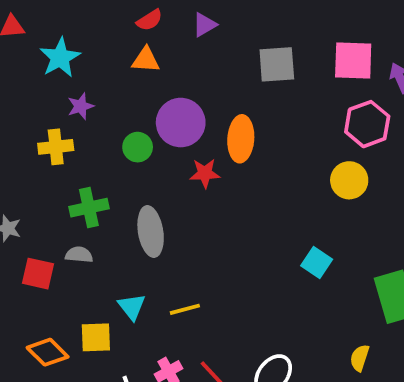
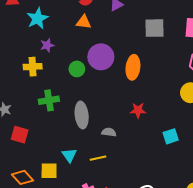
red star: (205, 173) -> (138, 110), moved
gray semicircle: (79, 255) -> (109, 132), moved
cyan square: (317, 262) -> (171, 136), turned 35

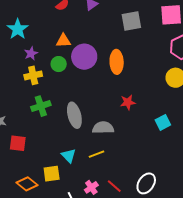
orange triangle: (84, 22) -> (63, 41), moved
yellow cross: (33, 67) -> (33, 75), moved
green circle: (77, 69) -> (59, 64), moved
gray semicircle: (109, 132) -> (103, 128), size x1.5

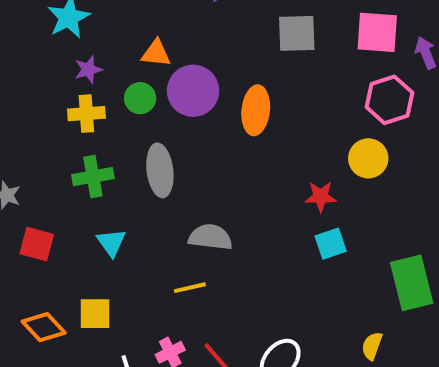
red star: (128, 102) -> (321, 196), moved
gray ellipse: (74, 115) -> (160, 170), moved
cyan triangle: (69, 156) -> (111, 243), moved

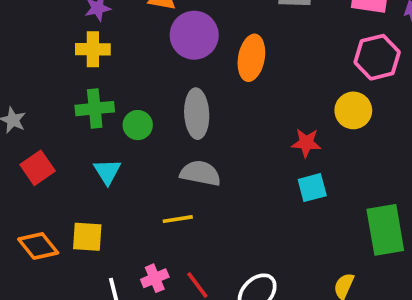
green circle: (140, 98) -> (138, 125), moved
gray ellipse: (160, 170) -> (197, 114), moved
red square: (37, 244) -> (38, 168), turned 36

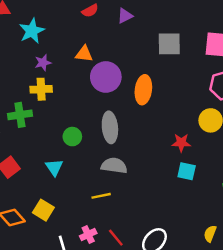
green cross: (95, 109) -> (20, 115), moved
cyan square: (312, 188) -> (187, 171), turned 30
yellow square: (87, 237) -> (43, 210), turned 30

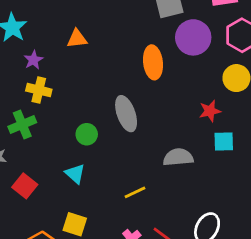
purple circle: (106, 77) -> (193, 37), moved
yellow cross: (41, 89) -> (39, 90), turned 30
gray semicircle: (114, 166) -> (178, 157), moved

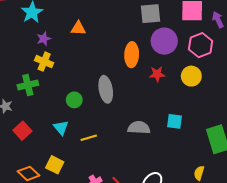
red star: (210, 111) -> (157, 74), moved
yellow line: (135, 192) -> (89, 138), moved

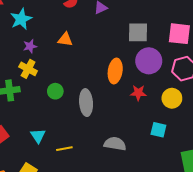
green circle: (74, 100) -> (55, 91), moved
cyan square: (174, 121) -> (158, 130), moved

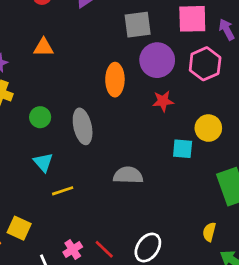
red star: (138, 93) -> (163, 101), moved
yellow circle: (172, 98) -> (208, 128), moved
cyan triangle: (38, 136) -> (43, 162), moved

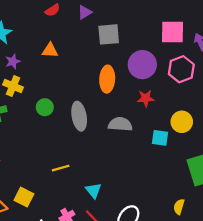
gray square: (138, 25) -> (109, 34), moved
cyan triangle: (43, 162) -> (93, 190), moved
gray semicircle: (128, 175) -> (120, 124), moved

